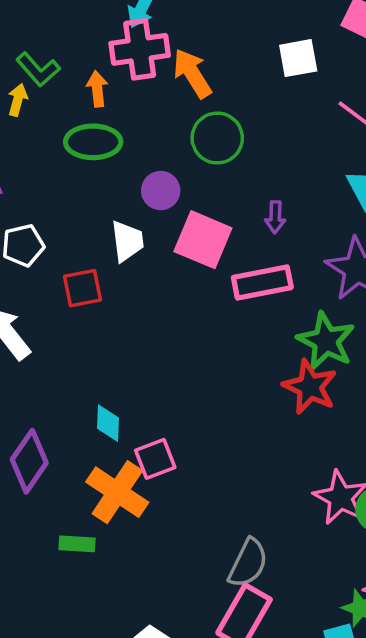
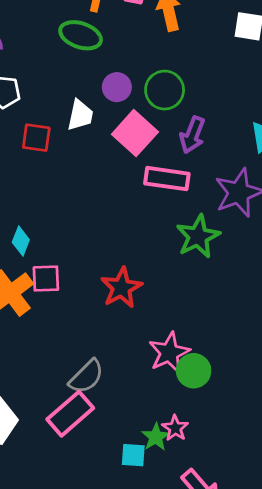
green circle: (217, 138) -> (165, 90), moved
purple arrow: (275, 217) -> (192, 135), size x1.5
red star: (310, 387) -> (121, 288), moved

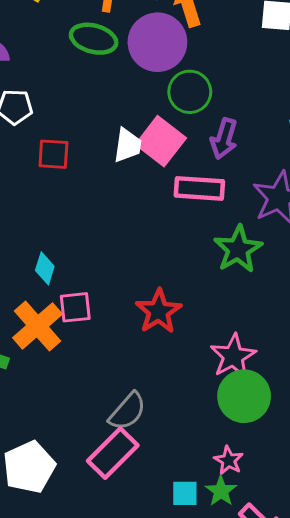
purple circle: (117, 87) -> (157, 42), moved, size x1.8
white trapezoid: (80, 115) -> (128, 145), moved
pink star: (169, 353) -> (233, 356), moved
green circle: (194, 371) -> (244, 396), size x1.4
green star: (156, 437) -> (221, 491), moved

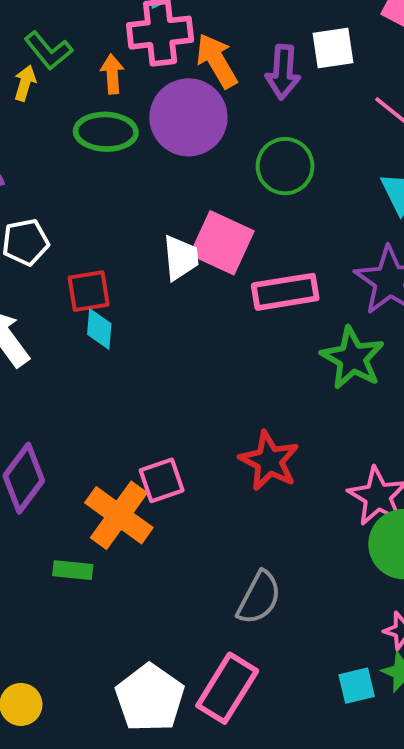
green circle: (190, 92) -> (285, 166), moved
purple arrow: (224, 139) -> (283, 72), moved
cyan diamond: (45, 268) -> (99, 329), moved
pink rectangle: (113, 453) -> (227, 688), moved

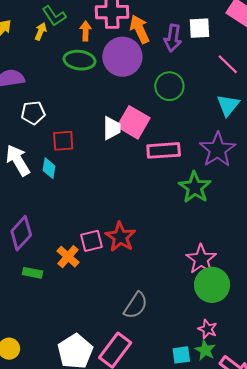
cyan diamond: (99, 329) -> (49, 168), moved
red star: (269, 461) -> (120, 237), moved
orange cross: (119, 515) -> (68, 257), size x0.7
green rectangle: (73, 570) -> (33, 273), moved

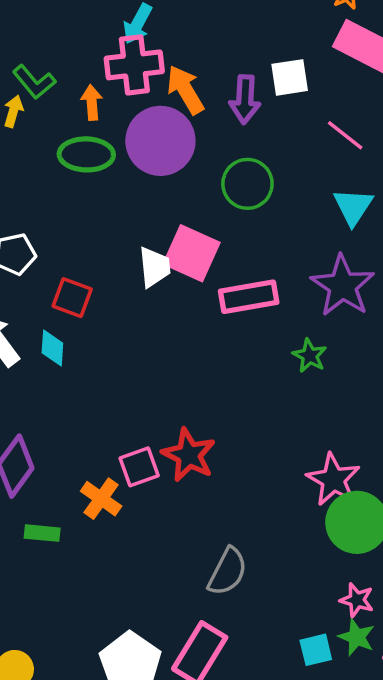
red square: (63, 141) -> (72, 298), turned 30
green star: (195, 187) -> (310, 356), size x0.6

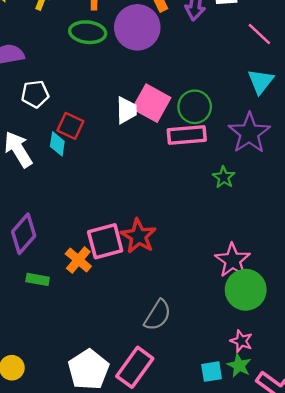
green circle: (247, 184) -> (195, 107), moved
cyan diamond: (52, 348) -> (57, 144), moved
pink square: (139, 467) -> (105, 241), size x1.4

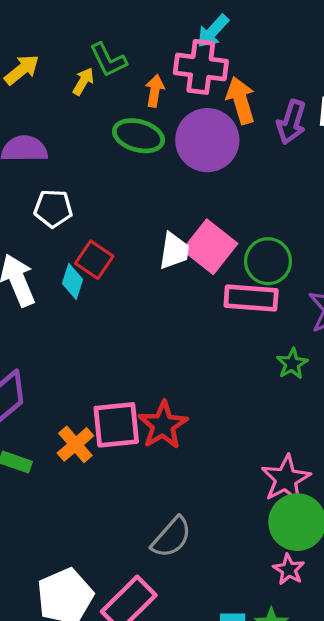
pink star: (241, 341) -> (289, 569), moved

